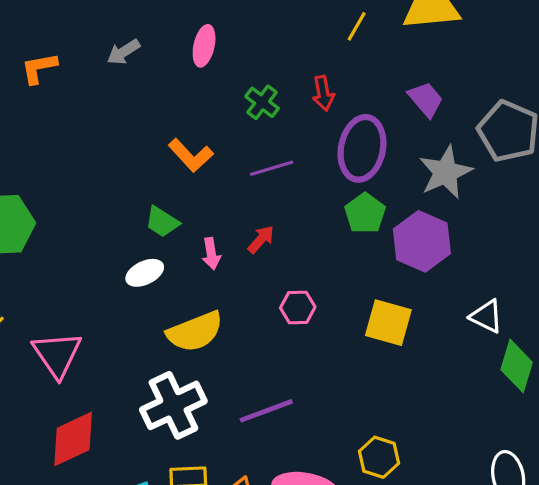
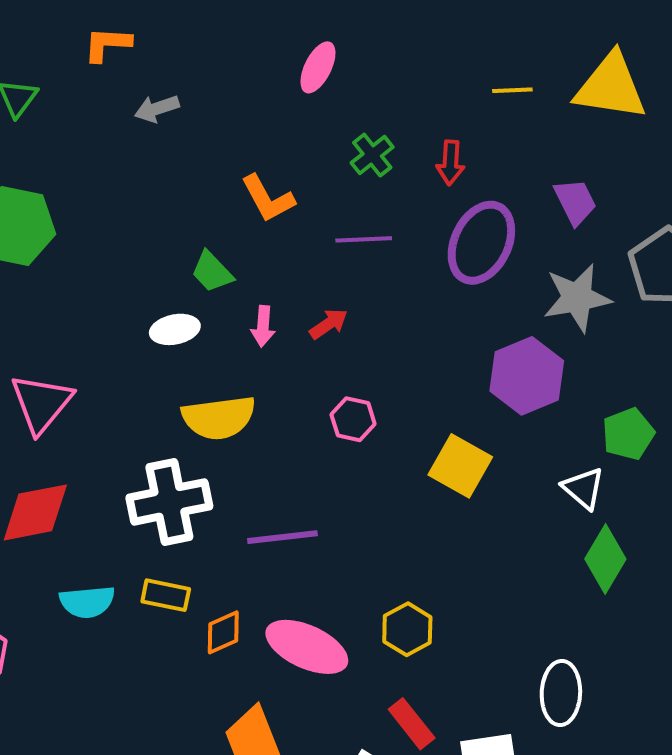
yellow line: (357, 26) -> (512, 90), turned 44
gray arrow: (123, 52) -> (157, 109), moved
green pentagon: (365, 213) -> (628, 434), moved

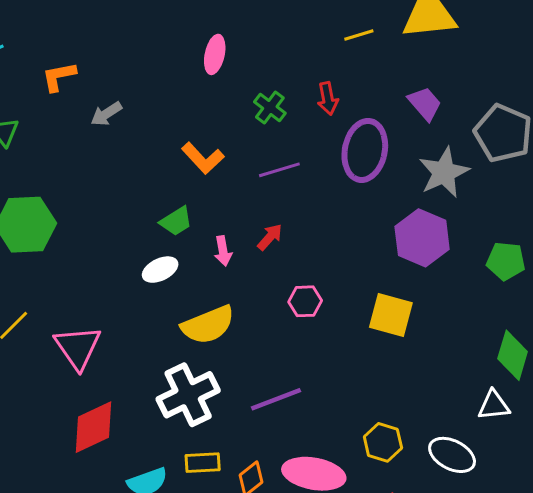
green trapezoid: (212, 272) -> (176, 221), turned -64
green pentagon: (628, 434) -> (506, 261), turned -30
white triangle: (583, 488) -> (494, 405), moved, turned -32
white ellipse: (561, 693) -> (452, 455), moved, turned -51

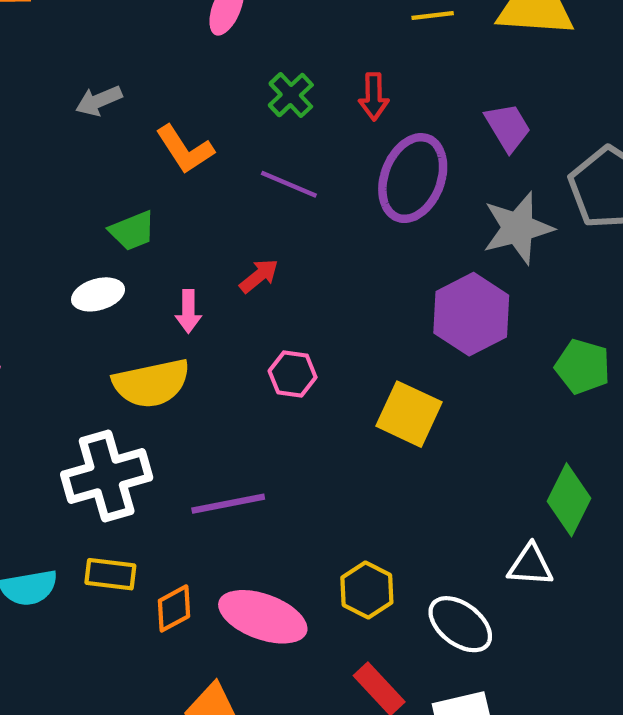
gray arrow: (106, 114) -> (99, 101), moved
purple line: (279, 170) -> (289, 184), turned 30
pink arrow: (223, 251) -> (188, 311), moved

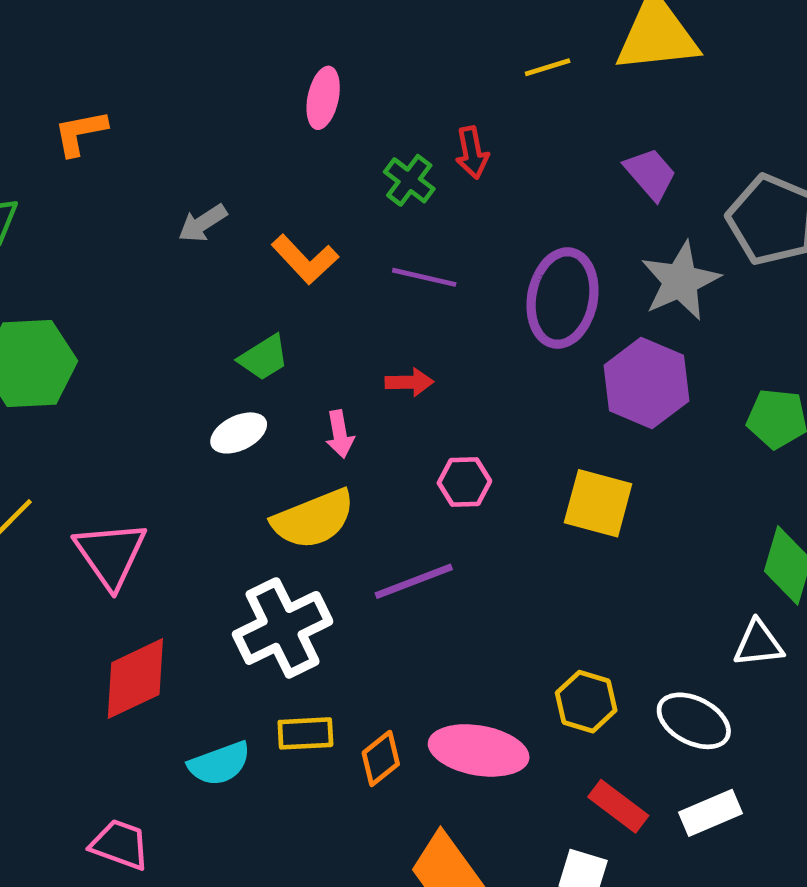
red arrow: (374, 97) -> (472, 153), moved
purple ellipse: (413, 178) -> (562, 298), moved
red arrow: (259, 276) -> (409, 382), turned 48
purple line: (228, 504) -> (414, 581), moved

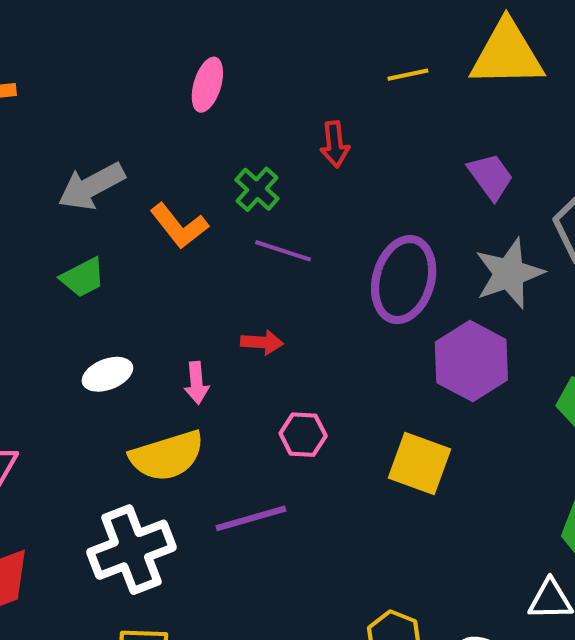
green cross: (409, 180) -> (257, 189), moved
gray arrow: (203, 223) -> (91, 186), size x1.5
green trapezoid: (264, 358) -> (83, 277), moved

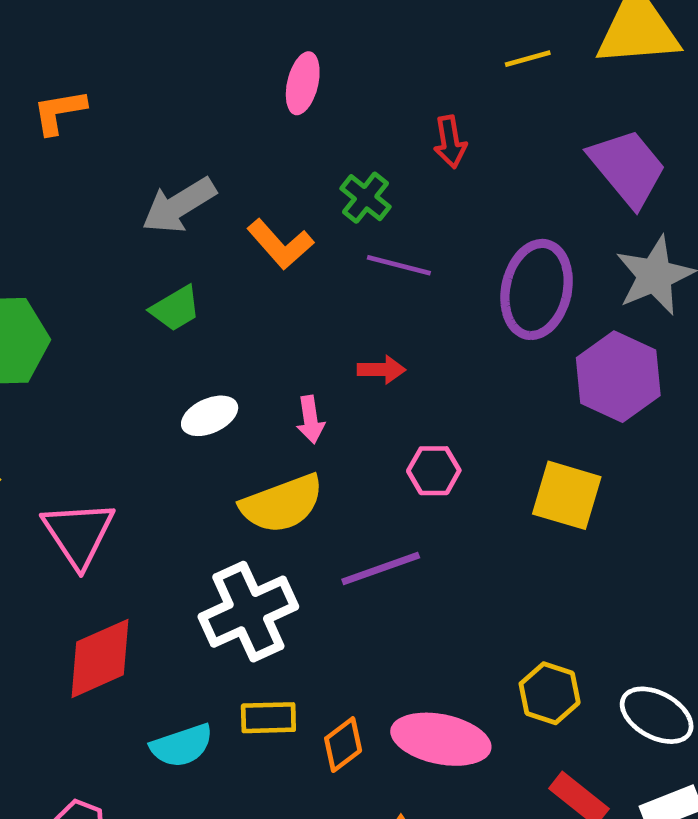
purple trapezoid: (491, 176) -> (628, 168), size x1.5

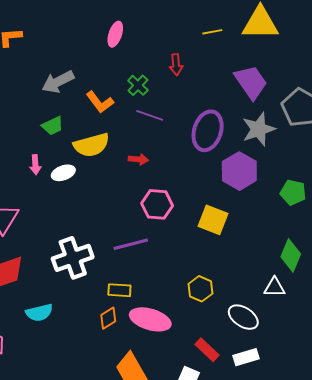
pink arrow: (310, 420) -> (35, 165), moved
pink hexagon: (434, 471) -> (157, 204), size x1.4
yellow semicircle: (282, 504) -> (91, 145), moved
yellow hexagon: (550, 693) -> (200, 289), moved
yellow rectangle: (268, 718) -> (119, 290), moved

